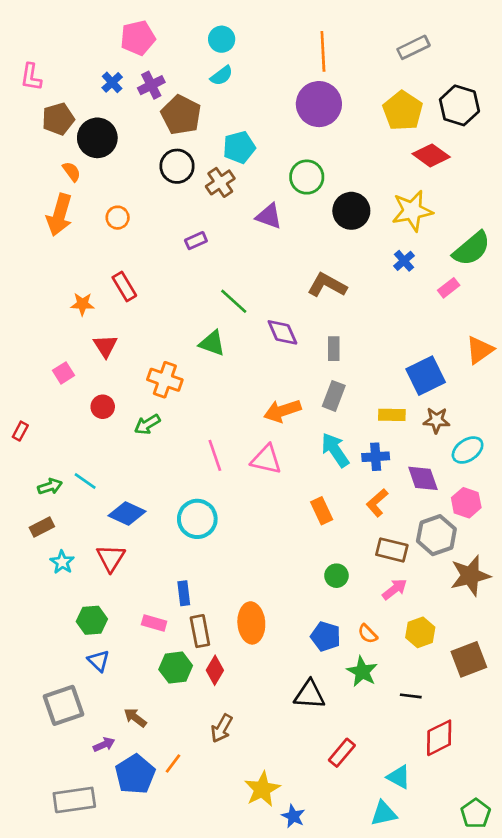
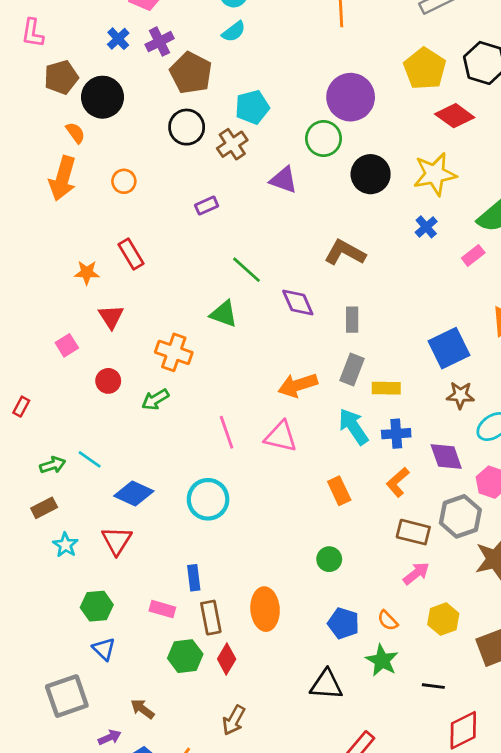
purple circle: (319, 104) -> (351, 97), moved
yellow rectangle: (392, 415) -> (386, 388), moved
green circle: (336, 576) -> (329, 559), moved

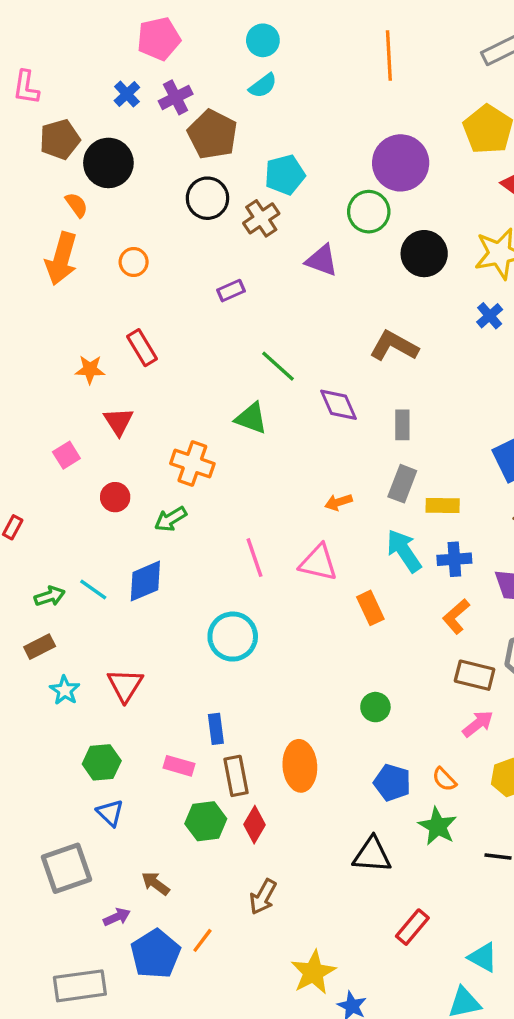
orange arrow: (298, 385) -> (338, 502), size x0.6
orange rectangle: (339, 491) -> (370, 608), moved
blue diamond: (134, 494) -> (145, 581), moved, turned -48

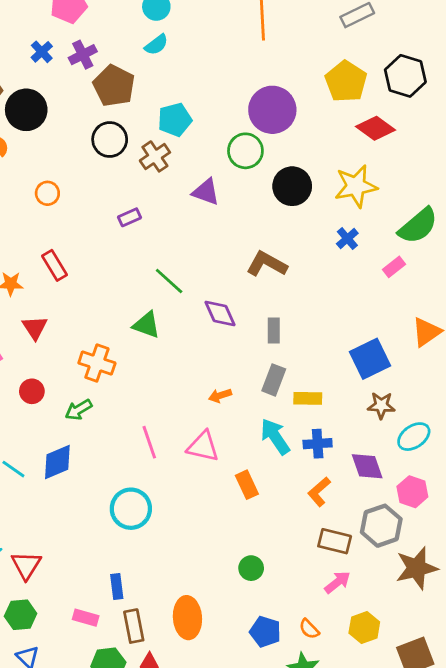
red triangle: (125, 685) -> (26, 565), moved

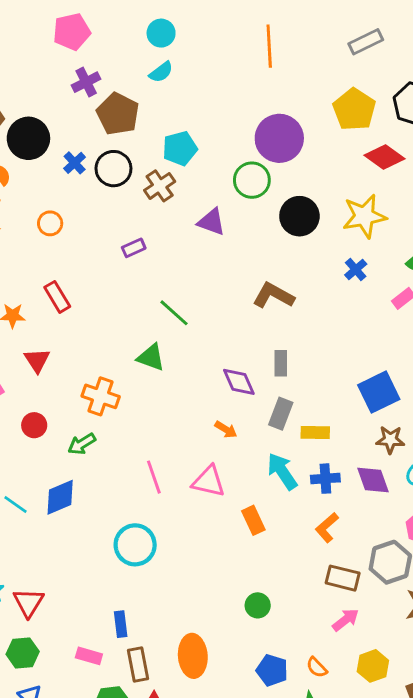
blue cross: (42, 52) -> (75, 163), moved
purple diamond: (220, 313) -> (239, 382), moved
orange arrow: (220, 396) -> (226, 430), turned -130
purple diamond: (367, 466) -> (373, 480), moved

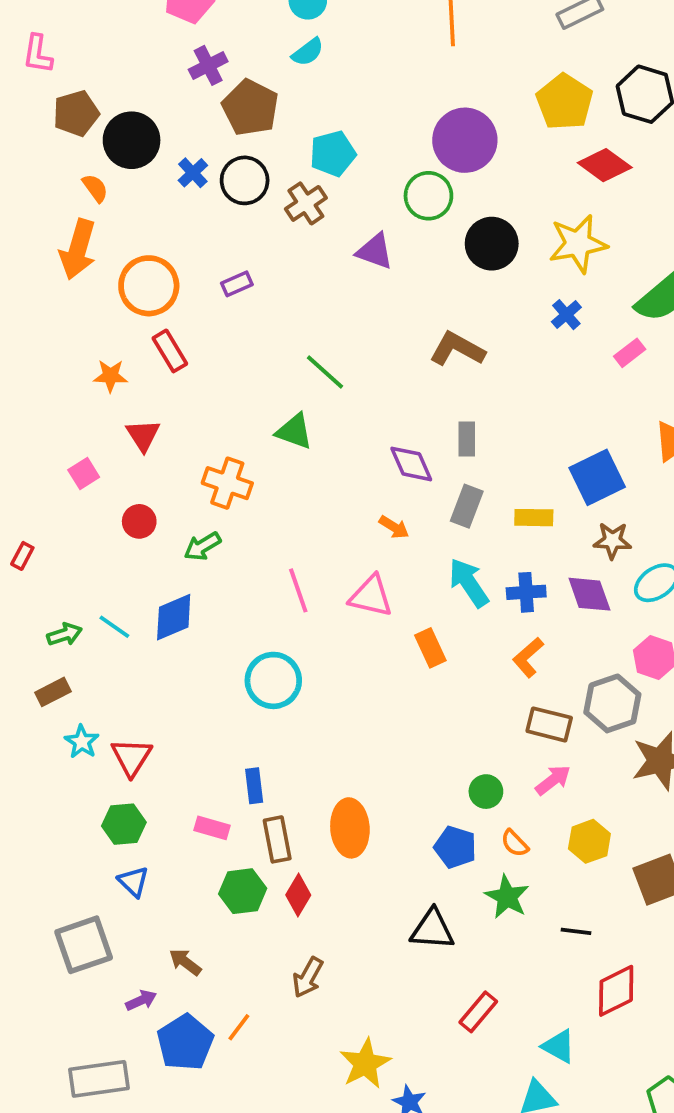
orange circle: (50, 223) -> (149, 286), moved, size x1.8
purple rectangle: (134, 248) -> (237, 284), moved
yellow rectangle: (315, 432) -> (534, 518), moved
green circle: (258, 605) -> (486, 792), moved

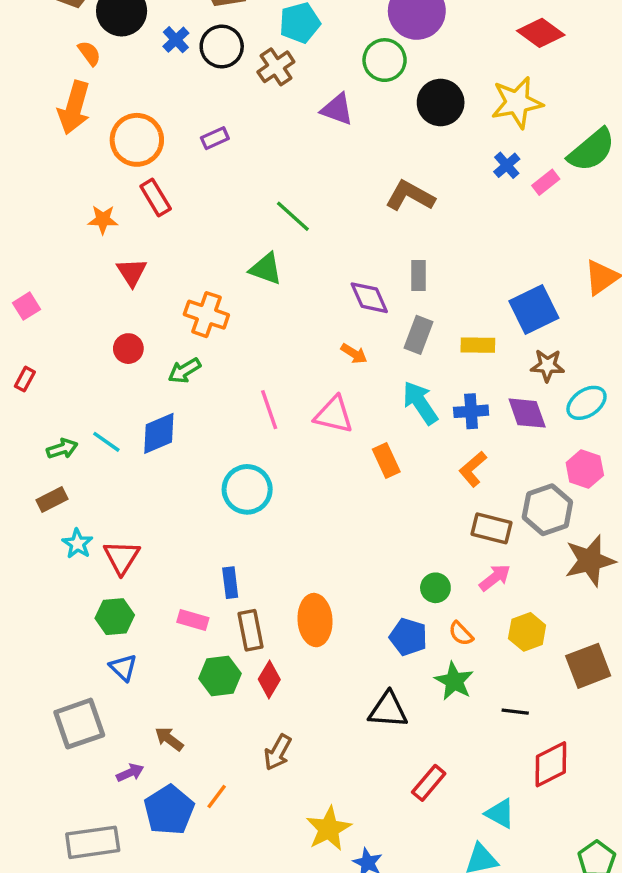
pink rectangle: (630, 353) -> (546, 182), moved
pink square: (84, 474) -> (27, 306), moved

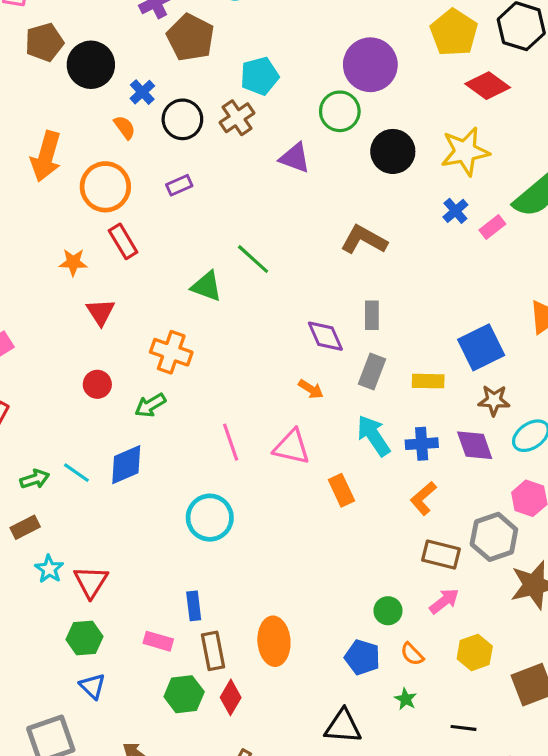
black circle: (222, 47) -> (182, 119), moved
orange semicircle: (89, 53) -> (125, 127), moved
green triangle: (266, 269) -> (207, 286), moved
green star: (454, 681) -> (406, 699), size x0.6

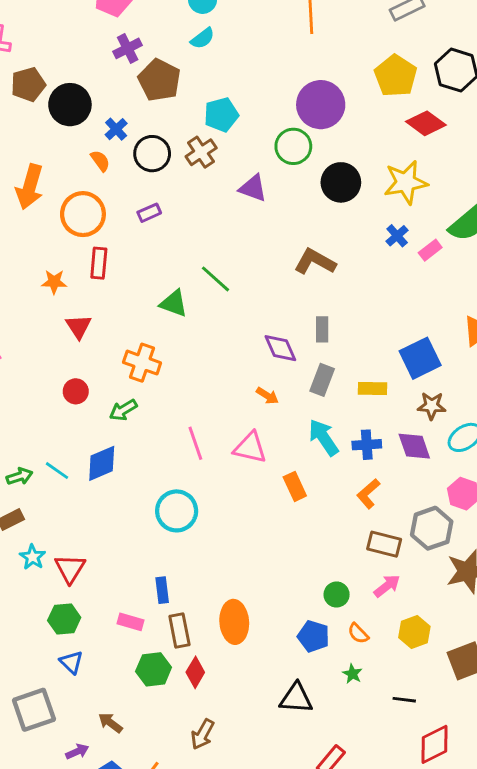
red rectangle: (123, 241) -> (99, 263), turned 36

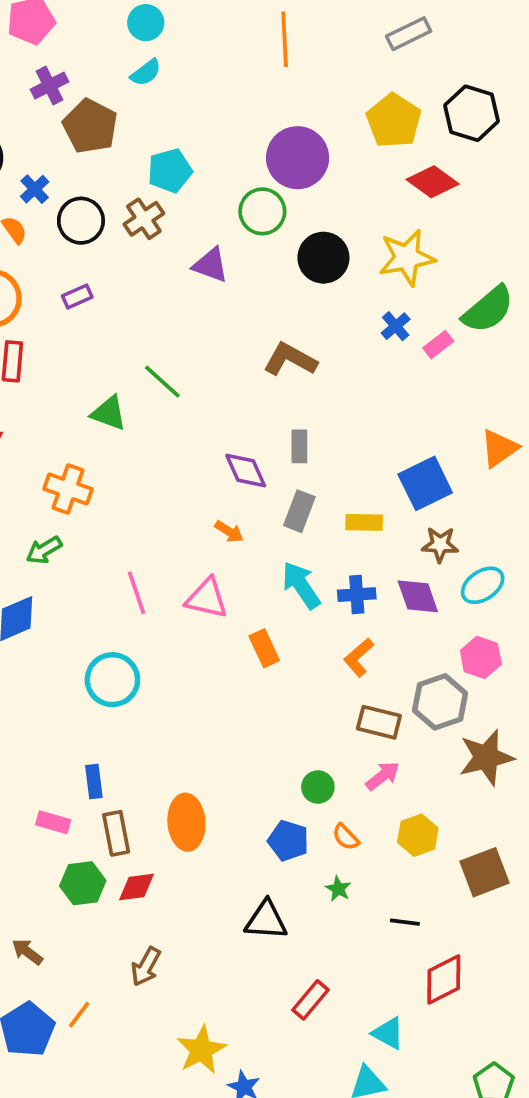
red diamond: (195, 672) -> (136, 887), turned 52

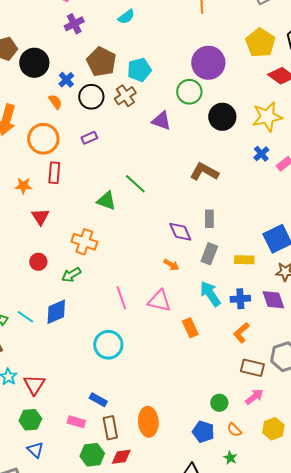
brown pentagon: (90, 126) -> (101, 62), moved
blue rectangle: (94, 781) -> (98, 400), turned -54

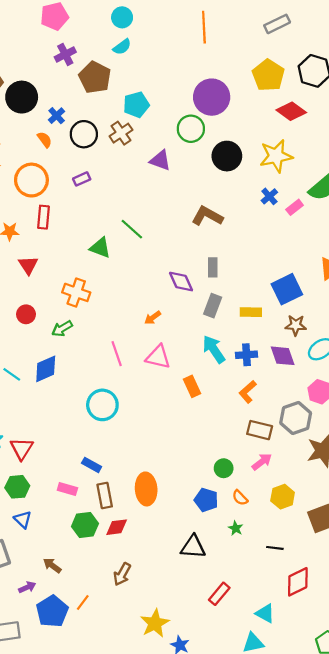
brown pentagon: (101, 62) -> (95, 77), moved
orange arrow: (171, 265) -> (153, 318), moved, turned 112

